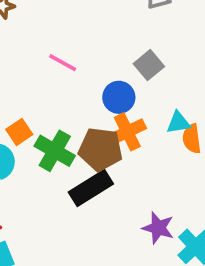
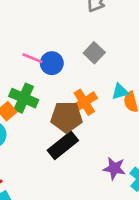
blue circle: (119, 97) -> (52, 63), moved
green cross: (55, 151) -> (24, 98), moved

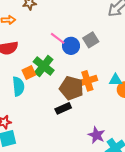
gray square: (94, 53) -> (91, 40), moved
black rectangle: (63, 145) -> (63, 108), size x0.7

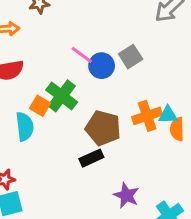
orange square: (29, 72) -> (40, 106), turned -32
orange cross: (87, 81) -> (147, 116), moved
purple star: (97, 135) -> (126, 195), moved

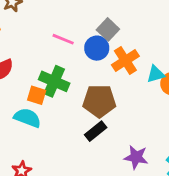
blue circle: (102, 66) -> (97, 48), moved
orange cross: (147, 116) -> (125, 60), moved
cyan semicircle: (25, 127) -> (27, 118), turned -48

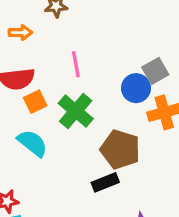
pink line: (63, 39) -> (76, 64), moved, turned 40
orange square: (37, 95) -> (35, 102), moved, turned 30

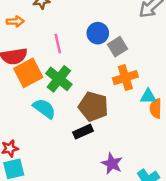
blue circle: (136, 88) -> (98, 33), moved
orange square: (35, 102) -> (28, 73), size x1.6
cyan semicircle: (32, 143) -> (44, 108), moved

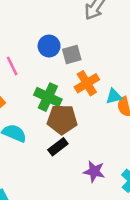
gray square: (118, 47) -> (72, 55), turned 30
green cross: (59, 79) -> (48, 97), moved

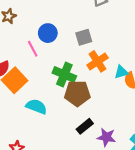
blue circle: (49, 46) -> (48, 33), moved
black rectangle: (58, 147) -> (85, 126), moved

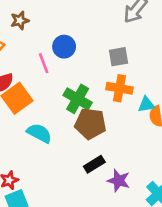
gray square: (84, 37) -> (118, 57), moved
orange cross: (98, 61) -> (120, 88), turned 36

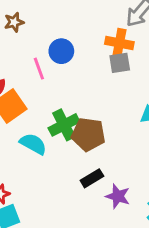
orange cross: (120, 88) -> (119, 43), moved
green cross: (78, 99) -> (64, 125), moved, turned 32

